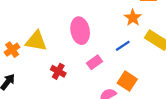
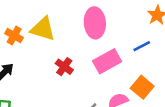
orange cross: (12, 50) -> (14, 36), turned -32
pink rectangle: (94, 62) -> (107, 61), size x1.5

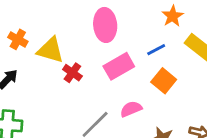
yellow triangle: (43, 29) -> (50, 50), moved
orange square: (142, 87) -> (164, 81), moved

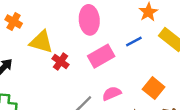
orange cross: (18, 39) -> (14, 21), moved
orange square: (164, 81) -> (154, 88), moved

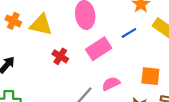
yellow triangle: (41, 42) -> (41, 25), moved
orange square: (154, 88) -> (150, 76), turned -30

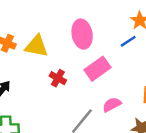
blue line: (129, 33) -> (128, 41), moved

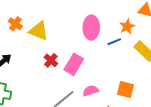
pink ellipse: (82, 34) -> (91, 28), moved
pink rectangle: (97, 69) -> (74, 64), moved, turned -35

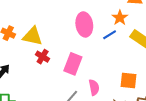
red cross: (51, 60) -> (43, 57), moved
pink semicircle: (91, 91) -> (94, 87), turned 105

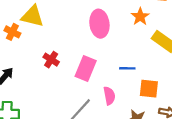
blue line: (110, 35) -> (127, 68), moved, turned 32
yellow triangle: (33, 36) -> (32, 16), moved

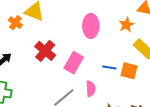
red cross: (51, 60) -> (45, 51), size x1.5
orange square: (149, 89) -> (129, 71), moved

